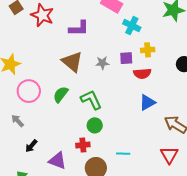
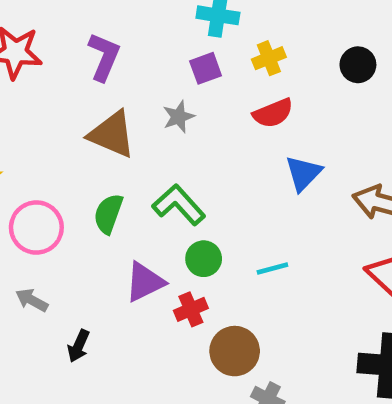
purple L-shape: (79, 28) -> (104, 57), turned -50
purple square: (126, 58) -> (206, 68), moved
cyan line: (123, 154) -> (272, 269), moved
purple triangle: (57, 161) -> (145, 282), moved, turned -30

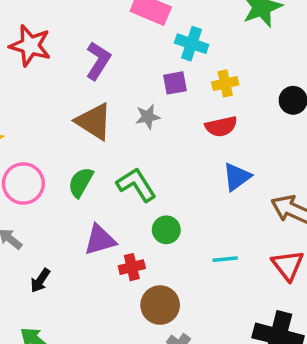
green circle: (204, 259) -> (166, 230), moved
cyan line: (272, 269) -> (225, 259), moved

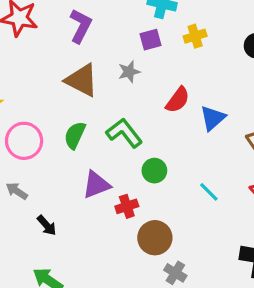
red semicircle: (221, 126) -> (178, 100), moved, turned -36
cyan line: (225, 259) -> (209, 192), turned 55
black arrow: (40, 280) -> (47, 225), turned -70

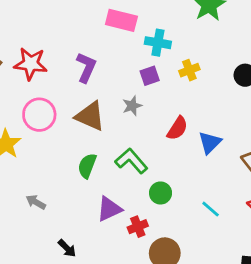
pink circle: (24, 141) -> (39, 115), moved
gray arrow: (17, 191) -> (36, 202), moved

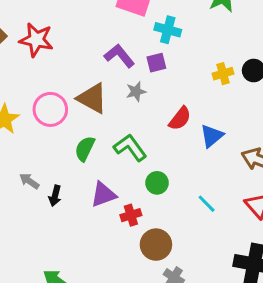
purple L-shape: (86, 67) -> (119, 56), moved, turned -68
yellow cross: (189, 70) -> (223, 74), moved
pink circle: (39, 115) -> (50, 109), moved
black arrow: (67, 248) -> (55, 196), moved, turned 54

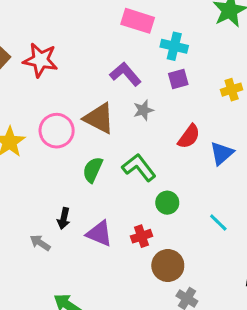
purple square: (156, 63) -> (178, 79), moved
gray arrow: (29, 181) -> (40, 243), moved
purple triangle: (103, 195) -> (99, 234), moved, turned 44

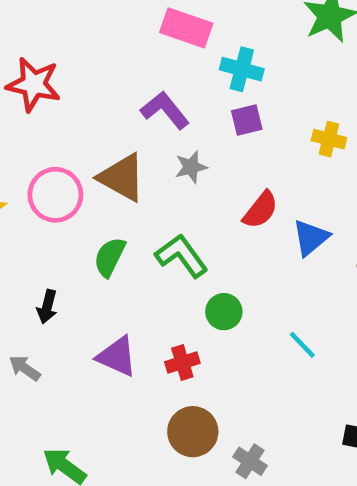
yellow cross: (232, 90) -> (329, 139), turned 30
black arrow: (64, 218) -> (47, 307), moved
brown circle: (168, 266) -> (193, 432), moved

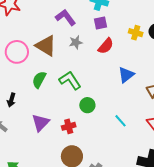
red semicircle: (261, 210) -> (106, 46), moved
purple triangle: (117, 357) -> (41, 123), turned 48

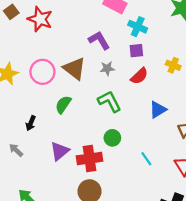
green L-shape: (70, 80) -> (109, 101), moved
red cross: (69, 126) -> (90, 159), size x1.6

